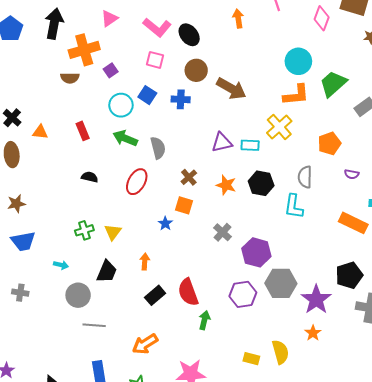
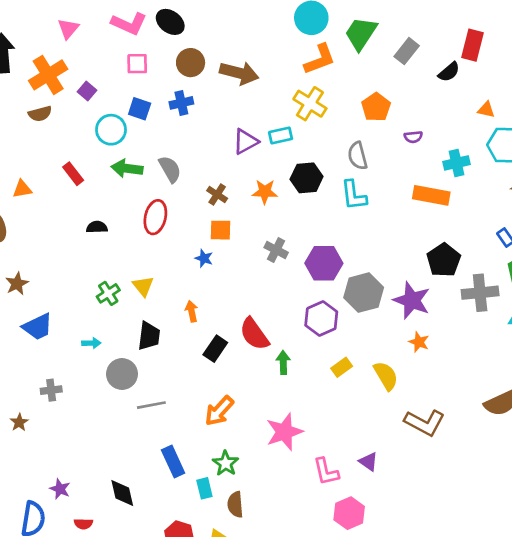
yellow rectangle: (251, 359) -> (342, 367), moved, turned -35

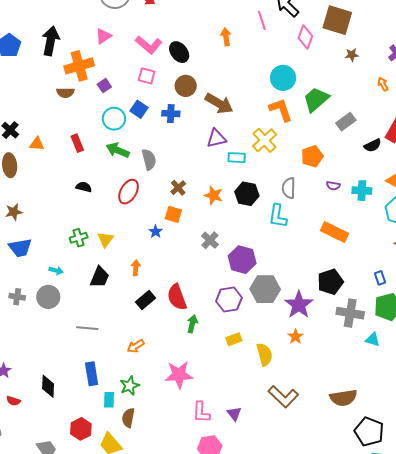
orange L-shape: (320, 59) -> (281, 110), turned -104
purple triangle: (245, 141) -> (216, 138), moved
cyan cross: (457, 163) -> (362, 191), moved
gray circle: (122, 374) -> (48, 297), moved
orange arrow: (219, 411) -> (136, 346), size x0.7

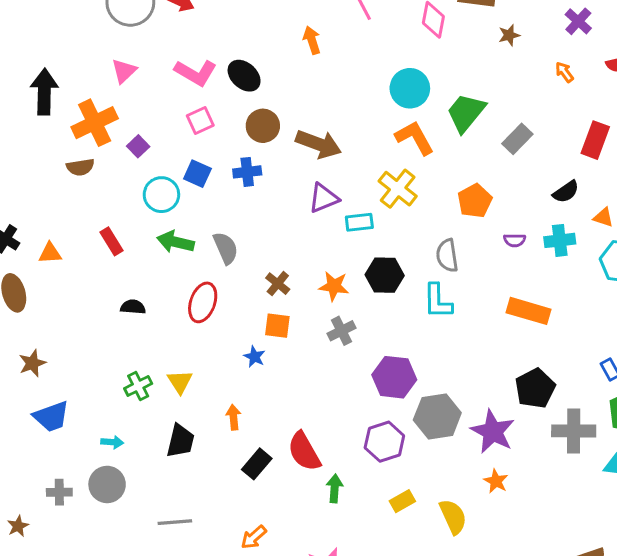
pink square: (147, 76) -> (200, 120), turned -30
black semicircle: (373, 145) -> (566, 192), moved
gray cross: (210, 240) -> (341, 331), moved, turned 30

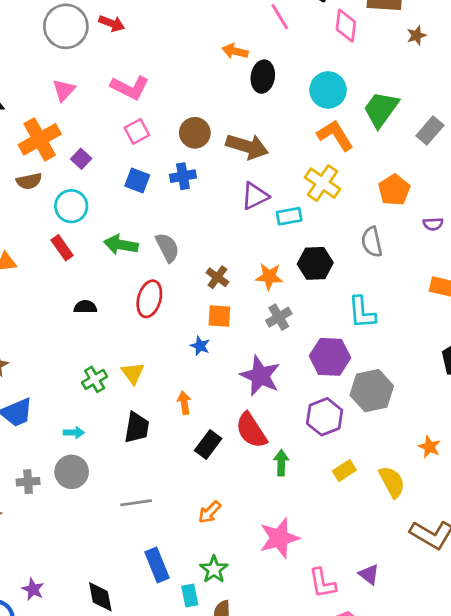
orange arrow: (312, 40) -> (235, 51), turned -55
black ellipse: (244, 76) -> (263, 77), moved, turned 60
cyan circle: (161, 195) -> (71, 206), moved
cyan L-shape: (438, 301) -> (362, 312), moved
purple star: (493, 432) -> (260, 376), moved

